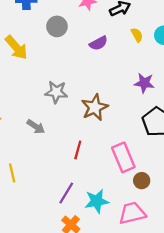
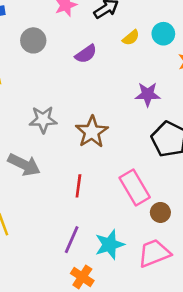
yellow semicircle: (137, 35) -> (131, 38), turned 88
gray arrow: (36, 127) -> (24, 165), size x1.4

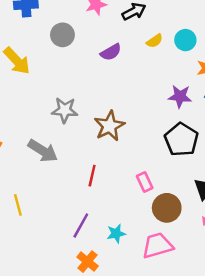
purple star: (148, 94) -> (180, 96), moved
pink rectangle: (135, 187) -> (145, 182), size x0.6
brown circle: (160, 212) -> (167, 208), size x1.5
cyan star: (110, 245) -> (116, 233), size x0.7

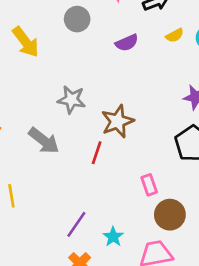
red line: (92, 176) -> (97, 153), moved
cyan star: (116, 233) -> (113, 237), turned -30

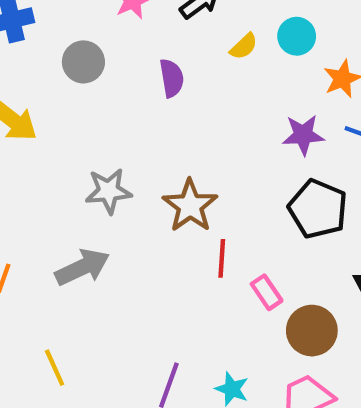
purple semicircle: (127, 43) -> (172, 78), turned -60
gray arrow: (44, 141) -> (82, 267), turned -48
red line: (97, 153) -> (222, 258), moved

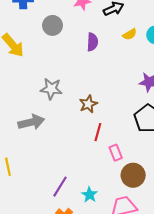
brown star: (190, 206) -> (88, 104), size x0.7

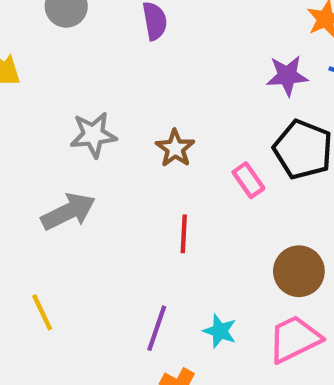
red line: (98, 132) -> (184, 234), moved
pink rectangle: (116, 153) -> (248, 180), moved

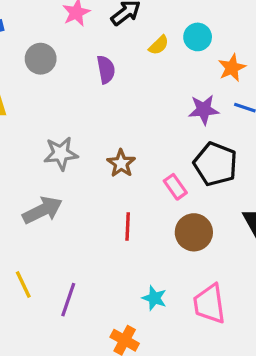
brown circle: (299, 271) -> (194, 232), moved
purple line: (157, 328) -> (68, 300), moved
pink trapezoid: (294, 339) -> (209, 304), turned -72

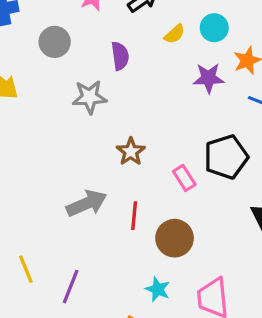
purple star: (204, 110) -> (209, 78), moved
gray star: (61, 154) -> (90, 97), moved
black pentagon: (215, 164) -> (226, 157), turned 30
gray arrow: (42, 210) -> (87, 203), moved
brown circle: (194, 232) -> (175, 238), moved

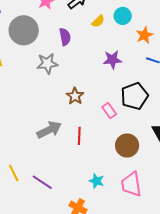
gray circle: (55, 42) -> (24, 30), size x1.5
purple star: (209, 78) -> (112, 60), moved
brown circle: (175, 238) -> (127, 146), moved
purple line: (71, 287) -> (42, 182), turned -75

